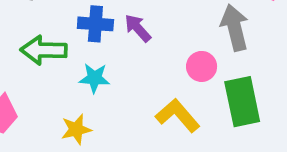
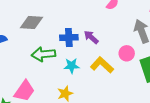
yellow L-shape: (178, 115) -> (102, 65), moved

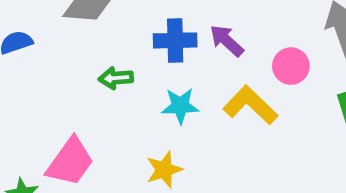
pink circle: (127, 53) -> (291, 66), moved
green arrow: (43, 54) -> (116, 78), size x0.6

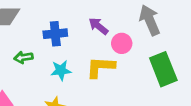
purple arrow: (227, 41) -> (98, 26), moved
yellow L-shape: (250, 105) -> (100, 67), turned -36

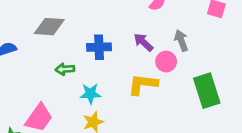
gray arrow: (150, 20) -> (181, 40), moved, size x0.7
cyan star: (61, 70) -> (90, 94), moved

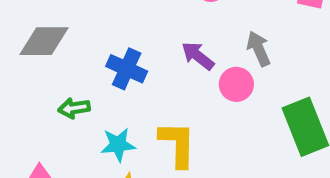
blue cross: (99, 47) -> (127, 69), turned 30
yellow L-shape: (143, 84) -> (177, 144), moved, turned 88

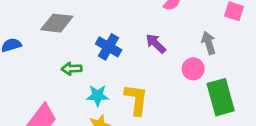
gray arrow: (259, 49) -> (209, 43), moved
pink circle: (236, 84) -> (193, 69), moved

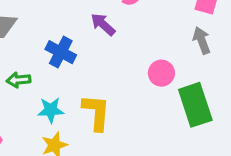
gray arrow: (209, 43) -> (202, 40), moved
purple arrow: (156, 44) -> (103, 24), moved

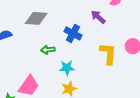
yellow L-shape: (96, 112) -> (108, 54), moved

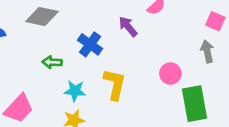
yellow L-shape: (108, 54) -> (115, 84), moved

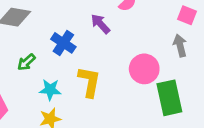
green arrow: (52, 62) -> (26, 62), turned -42
pink circle: (170, 74) -> (144, 69), size x1.4

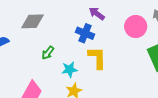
blue cross: (63, 43) -> (85, 33), moved
pink circle: (144, 69) -> (136, 27), moved

